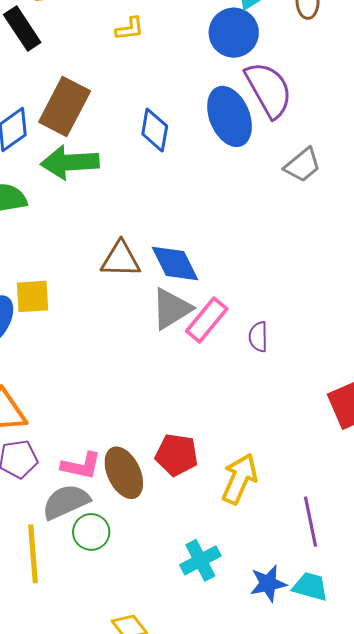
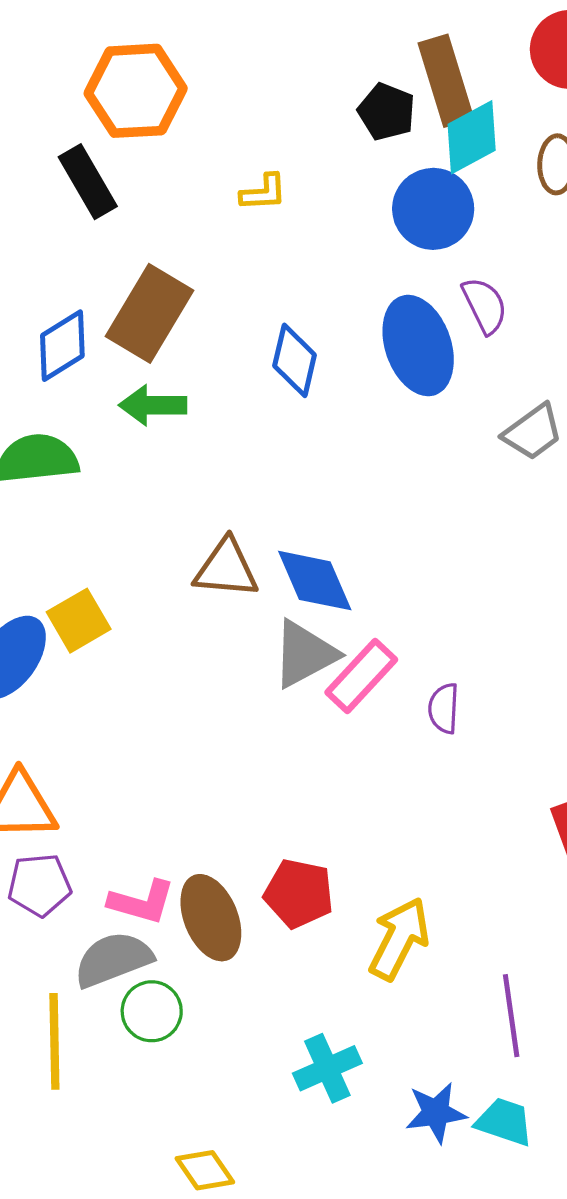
purple semicircle: (269, 90) -> (485, 305), size x0.6
green arrow: (70, 162) -> (153, 405), size x0.7
yellow square: (33, 296) -> (79, 621), turned -30

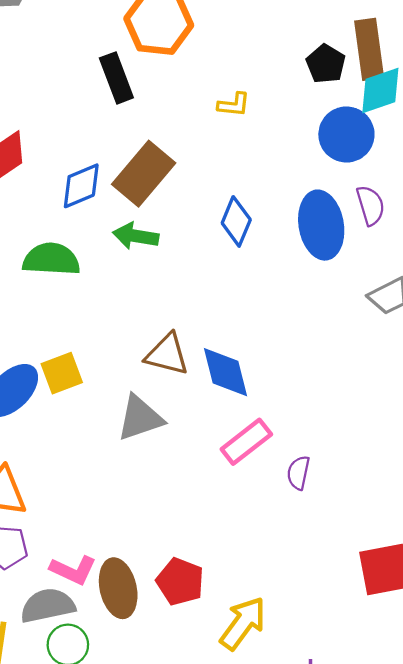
gray triangle: (305, 654) -> (140, 418), moved

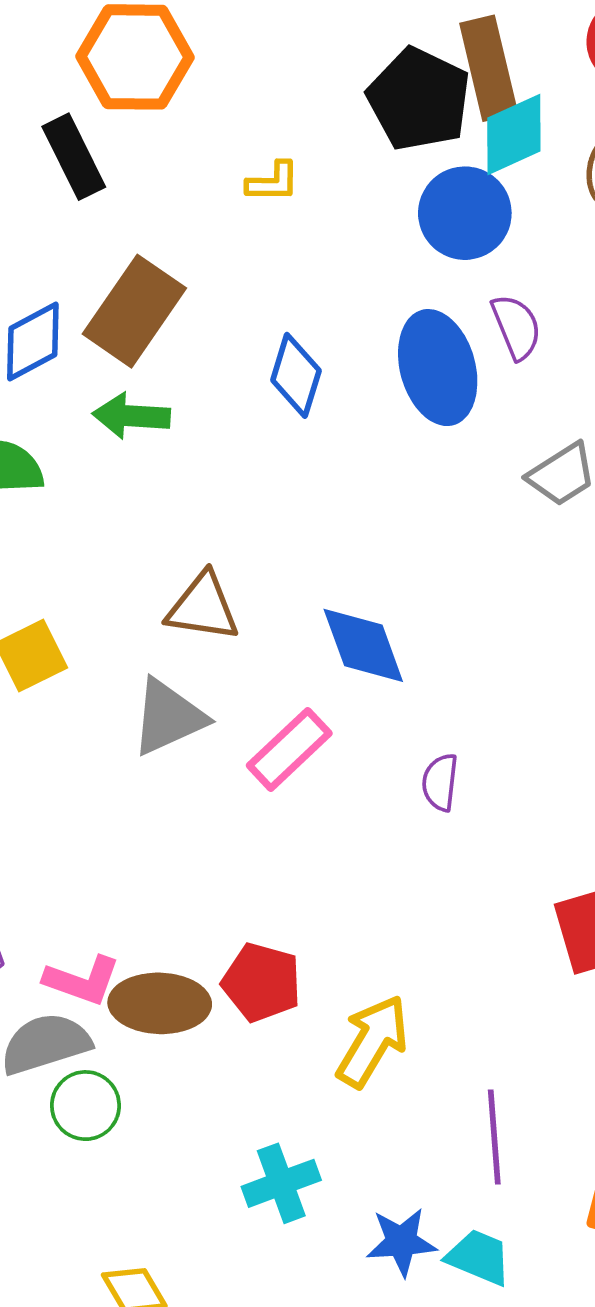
black pentagon: (326, 64) -> (419, 99), size x1.6
blue diamond: (226, 372) -> (363, 645), moved
pink rectangle: (246, 442) -> (289, 749), moved
brown ellipse: (118, 588) -> (160, 1003), turned -70

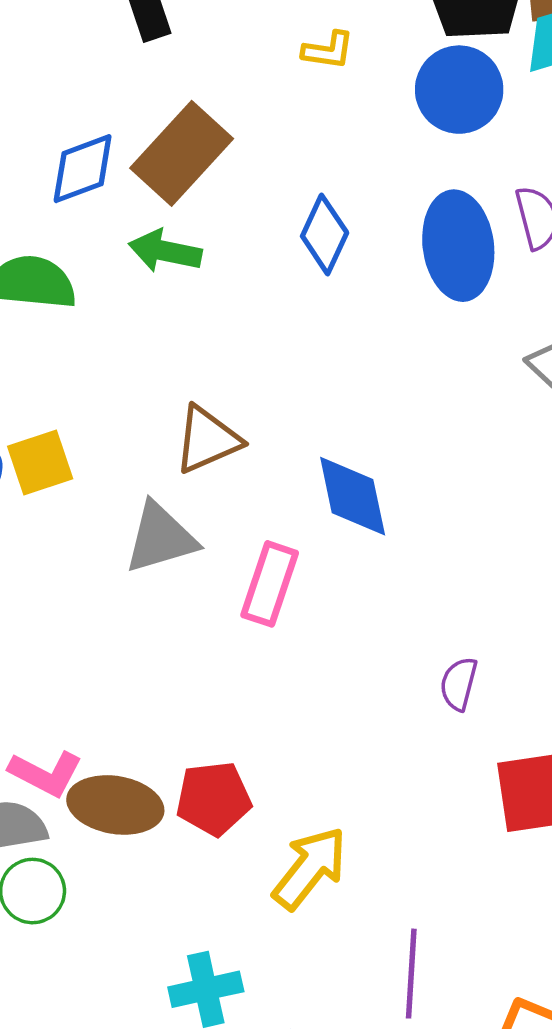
blue circle: (465, 213) -> (459, 90), moved
brown triangle: (203, 607) -> (207, 440), turned -40
pink rectangle: (289, 749) -> (270, 584), turned -36
purple semicircle: (440, 782) -> (459, 684), moved
red pentagon: (262, 982) -> (214, 798), turned -30

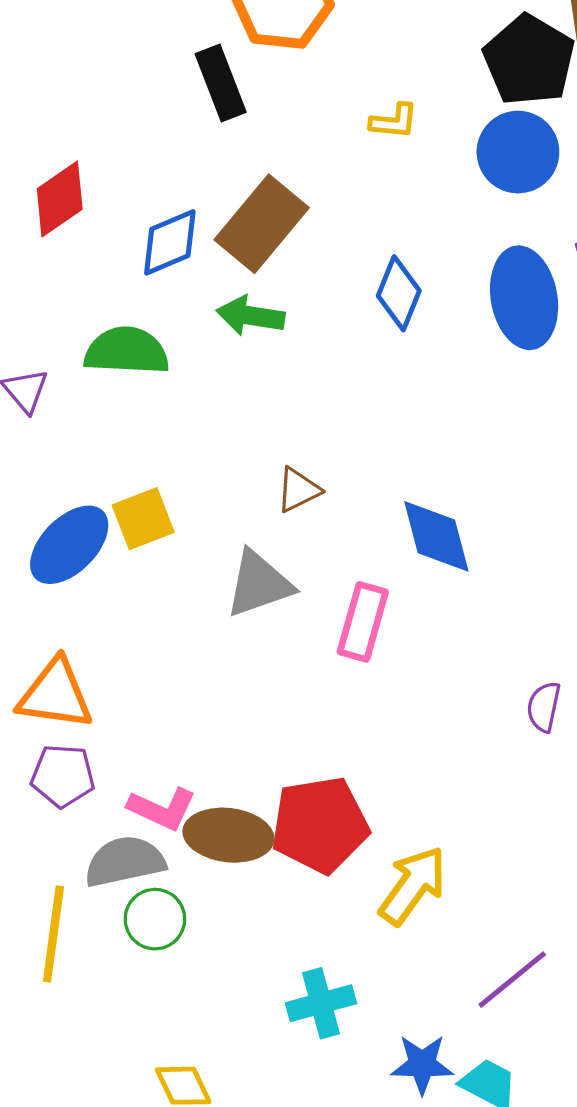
brown triangle: (207, 440) -> (298, 490), size x0.7
red pentagon: (214, 798) -> (320, 825), size x1.4
purple line: (411, 974) -> (512, 980), turned 50

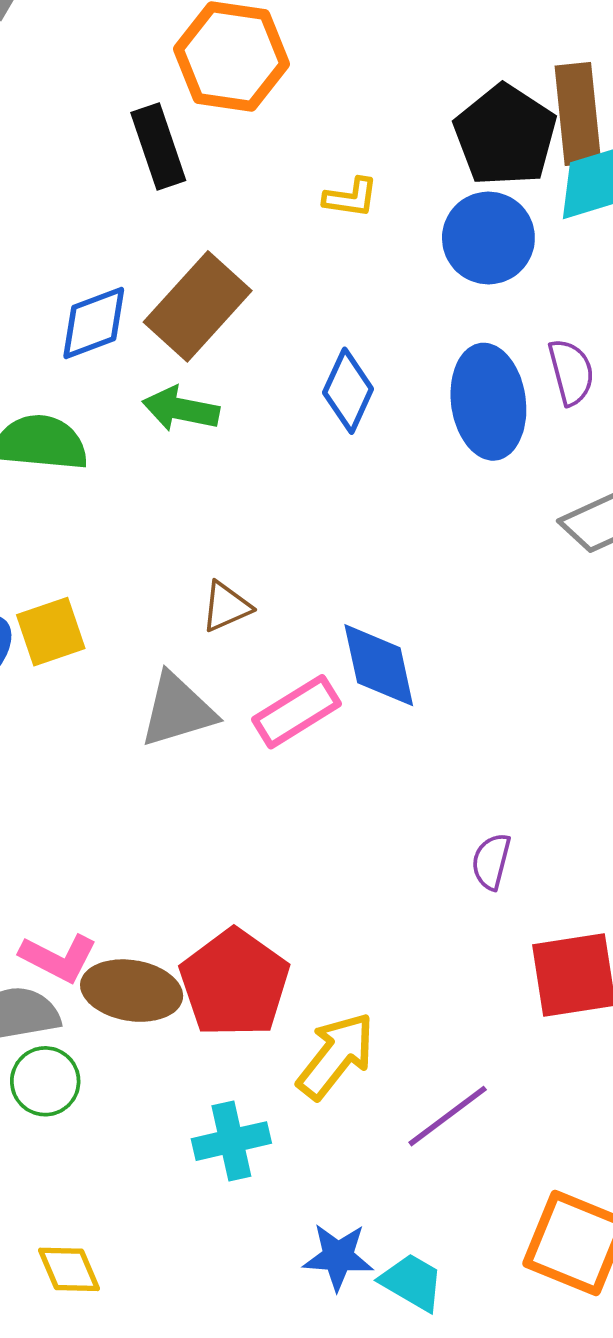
pink rectangle: (363, 622) -> (296, 712), moved, turned 40
red pentagon: (320, 825) -> (235, 983), turned -30
purple line: (512, 980) -> (448, 1116), moved
cyan cross: (321, 1003) -> (231, 1141), moved

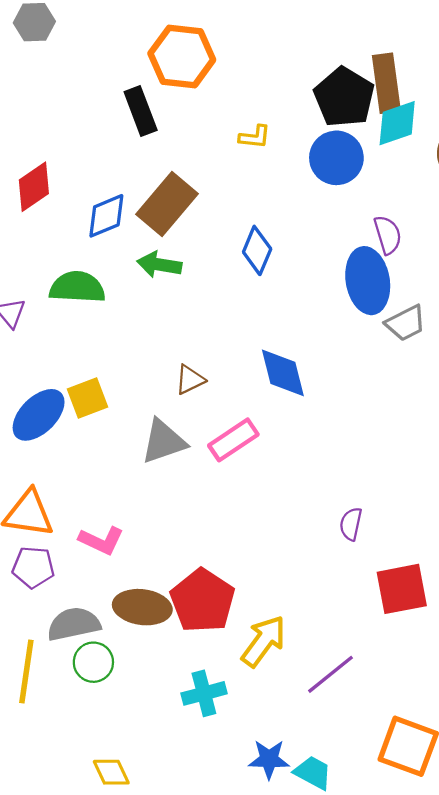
blue ellipse: (488, 402) -> (368, 281), moved
blue diamond: (379, 665) -> (283, 373), moved
pink L-shape: (58, 958) -> (101, 540), moved

